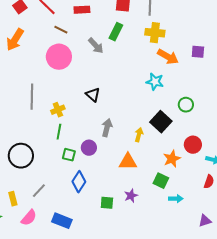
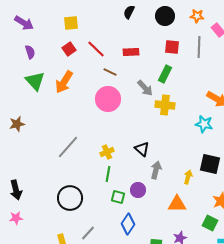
yellow cross: (155, 33) -> (165, 105), moved
black triangle: (93, 95) -> (142, 149), moved
gray line: (32, 97) -> (68, 147), moved, turned 40
black square: (161, 122) -> (210, 164), turned -30

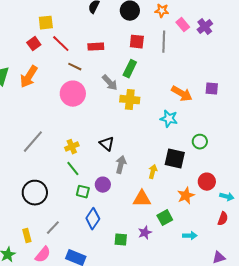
yellow square: (71, 23) -> (46, 23), moved
green line: (108, 174) -> (73, 169), turned -49
green square: (210, 223) -> (165, 218), moved, turned 35

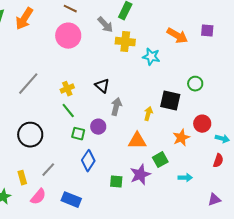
cyan star: (169, 119) -> (151, 57), moved
purple star: (145, 233) -> (140, 175), size x1.5

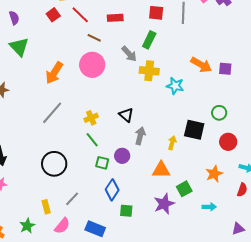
orange arrow: (24, 19) -> (54, 73), moved
purple square: (207, 31) -> (225, 69), moved
red circle: (202, 124) -> (228, 142), moved
orange star: (181, 138) -> (214, 174), moved
green square: (116, 182) -> (126, 211), moved

